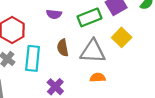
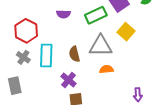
brown semicircle: (63, 48) -> (74, 54), moved

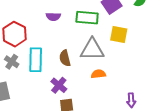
green rectangle: (96, 15) -> (87, 18), turned 30
yellow square: (126, 32) -> (119, 35), turned -30

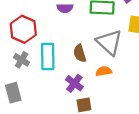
gray triangle: (92, 49) -> (109, 42), turned 45
orange semicircle: (98, 74) -> (104, 71), moved

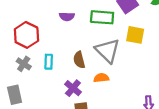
cyan rectangle: (48, 56) -> (49, 62), size x0.6

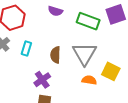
yellow square: (135, 35) -> (111, 71), moved
orange semicircle: (101, 78) -> (89, 80), moved

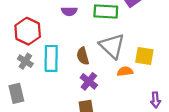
cyan rectangle: (26, 49) -> (51, 58), size x1.6
purple cross: (42, 80) -> (89, 81), moved

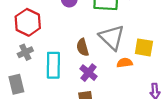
cyan rectangle: (51, 58) -> (53, 65), moved
gray cross: (25, 61) -> (25, 52), turned 32

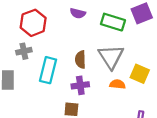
purple cross: (89, 73) -> (80, 85), turned 30

